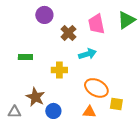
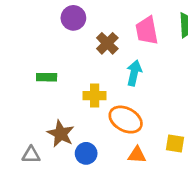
cyan arrow: (87, 54) -> (134, 73), turned -60
orange ellipse: (96, 88) -> (126, 120), moved

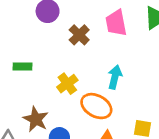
cyan arrow: (134, 73) -> (115, 77), moved
yellow cross: (95, 96) -> (67, 84), turned -36

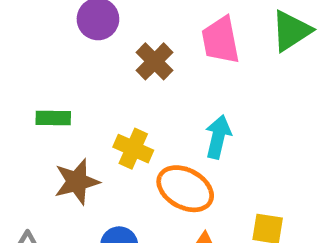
yellow cross: (67, 84) -> (133, 149), turned -30
brown star: (36, 119) -> (77, 182), moved, turned 30

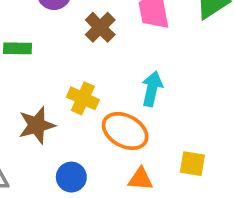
green rectangle: (53, 118) -> (18, 48), moved

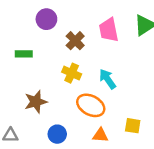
cyan arrow: (152, 89) -> (108, 79), turned -48
yellow cross: (83, 98) -> (72, 73), moved

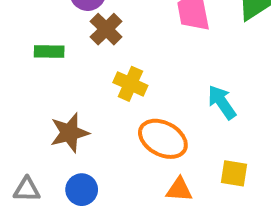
brown cross: (75, 41) -> (106, 29), moved
cyan arrow: (108, 79) -> (222, 102), moved
blue circle: (57, 134) -> (82, 190), moved

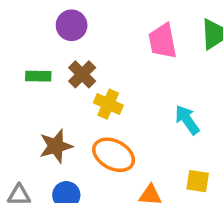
brown cross: (106, 29) -> (82, 74), moved
orange ellipse: (163, 139) -> (114, 155), moved

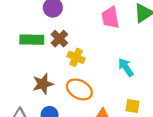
green rectangle: (38, 76) -> (32, 40), size x1.5

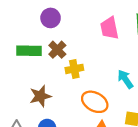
yellow cross: (76, 57) -> (74, 69), turned -35
orange ellipse: (79, 89) -> (95, 102), moved

